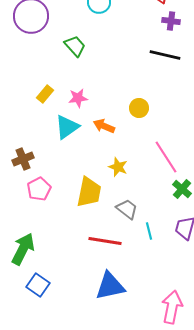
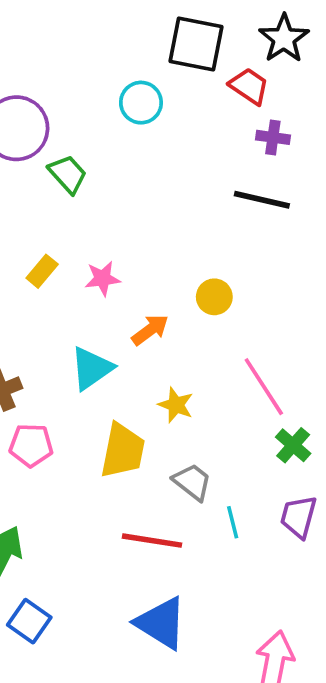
green trapezoid: (75, 46) -> (68, 174), moved
orange arrow: (104, 126) -> (150, 330), turned 120
cyan triangle: (67, 127) -> (92, 368), moved
pink pentagon: (39, 189) -> (31, 445), turned 30
blue triangle: (110, 286) -> (161, 623), turned 44

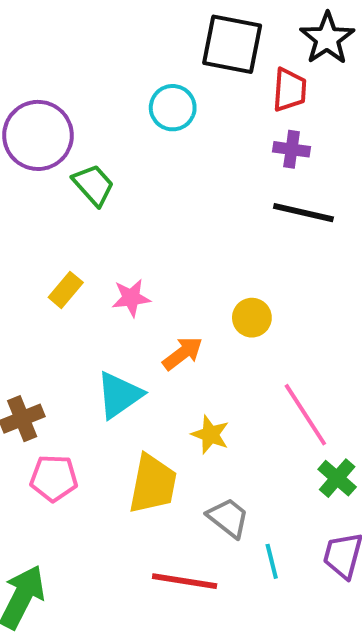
red trapezoid: (249, 86) -> (290, 90), turned 60
purple cross: (273, 137) -> (292, 149), moved

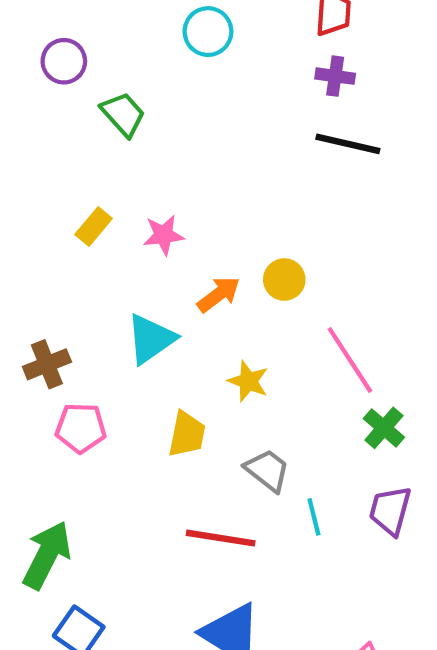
purple circle: (38, 135) -> (64, 61), size x0.6
yellow circle: (252, 318) -> (284, 280), moved
yellow trapezoid: (153, 484) -> (187, 434), size x0.7

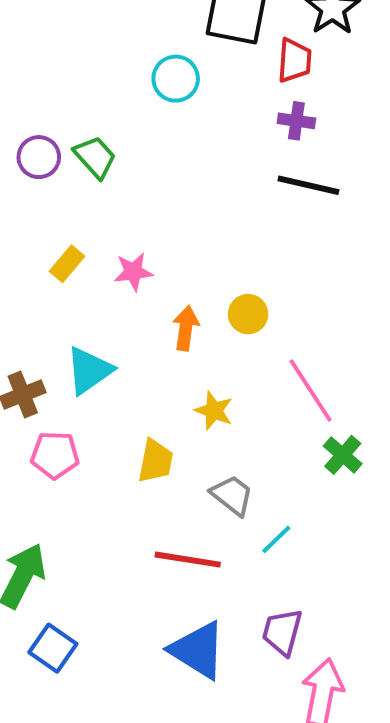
purple circle: (64, 61) -> (39, 157), moved
orange arrow: (219, 294) -> (186, 328), turned -45
cyan triangle: (151, 339) -> (89, 370), moved
purple trapezoid: (390, 511) -> (282, 632), moved
cyan line: (314, 517) -> (276, 539), turned 60

